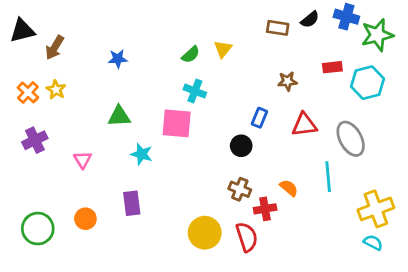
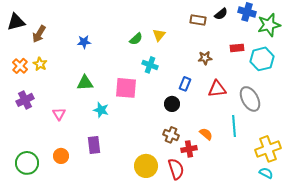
cyan cross: (195, 91) -> (150, 65), moved

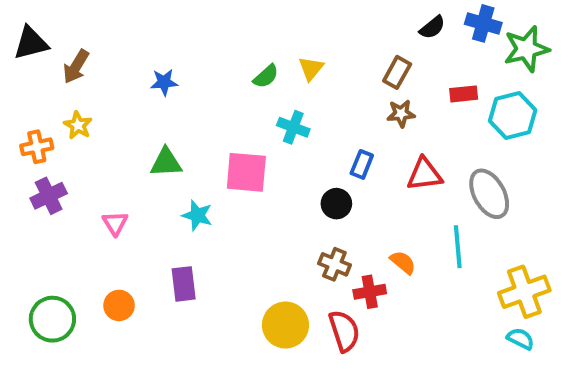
brown rectangle: (198, 20) -> (397, 72), moved, turned -70
orange cross: (20, 66) -> (37, 147), moved, turned 35

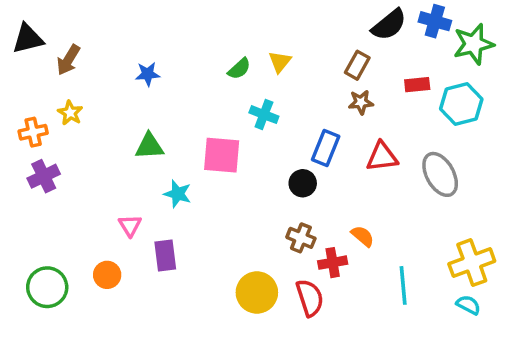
black semicircle: (432, 27) -> (389, 25), size x1.5
blue rectangle: (362, 164) -> (326, 148), size x1.4
pink triangle: (115, 223) -> (130, 226), moved
cyan line: (458, 247) -> (403, 285), moved

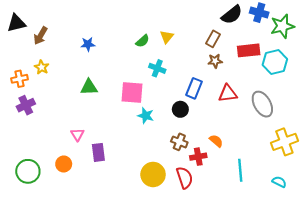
red rectangle: (417, 85) -> (249, 50), size x1.5
cyan star: (178, 194) -> (146, 116), moved
yellow cross: (472, 263) -> (284, 142), moved

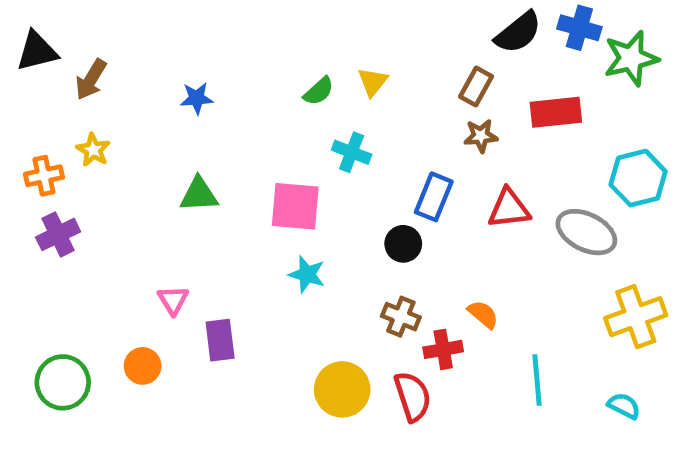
cyan hexagon: (275, 62) -> (638, 178), moved
gray ellipse: (262, 104) -> (586, 232), turned -35
cyan star: (146, 116) -> (307, 274), moved

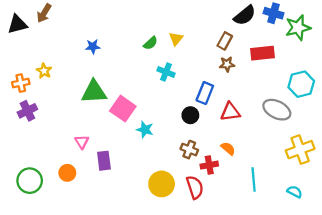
brown arrow: (91, 79) -> (44, 13), moved
green triangle: (199, 195) -> (94, 92), size x1.4
pink square: (295, 206) -> (123, 109), moved, turned 30
red triangle: (509, 209) -> (230, 112), moved

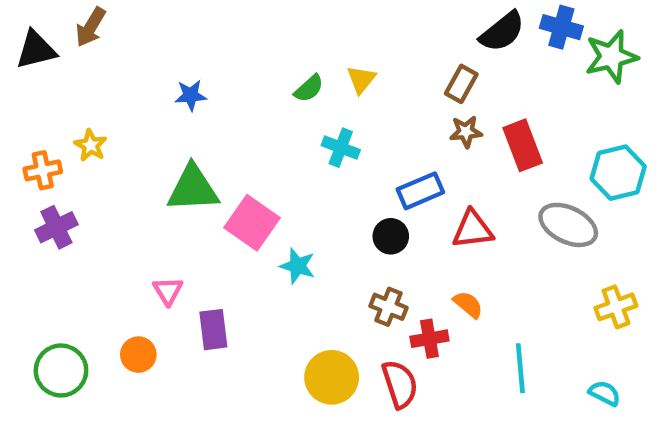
red rectangle: (262, 53) -> (523, 145), moved, turned 75
blue rectangle: (205, 93) -> (420, 191), turned 45
yellow cross: (300, 150) -> (616, 307), size x0.7

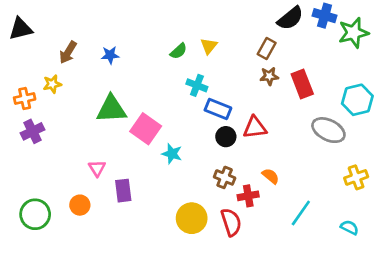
brown arrow: (91, 27) -> (68, 52), moved
yellow star: (91, 145) -> (52, 84), turned 30
blue rectangle: (420, 191) -> (218, 109), moved, turned 45
red triangle: (473, 229) -> (255, 127), moved
cyan line: (520, 368) -> (301, 213), turned 40

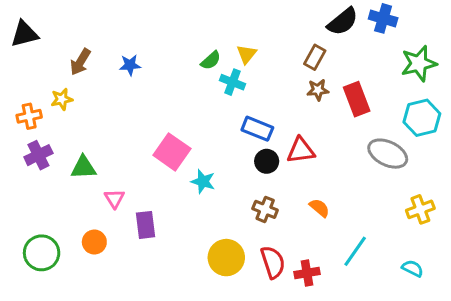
green star: (353, 33) -> (419, 63), moved
cyan cross: (197, 85) -> (232, 82), moved
green triangle: (111, 109) -> (83, 167), moved, size x0.7
red cross: (248, 196) -> (307, 273), moved

